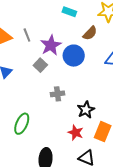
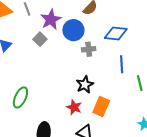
gray cross: (58, 94) -> (89, 49), moved

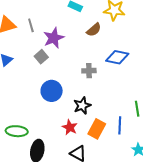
blue circle: (73, 30) -> (52, 91), moved
blue line: (122, 64) -> (120, 125), moved
green ellipse: (20, 97) -> (17, 131), moved, turned 65

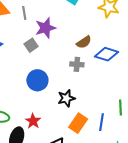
brown semicircle: (94, 30) -> (84, 42), moved
red star: (70, 127) -> (33, 121), moved

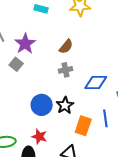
blue diamond: (107, 54) -> (96, 82), moved
blue circle: (37, 80) -> (42, 105), moved

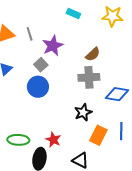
gray cross: (66, 70) -> (89, 77), size x1.5
blue circle: (42, 105) -> (38, 87), moved

